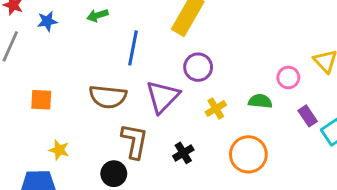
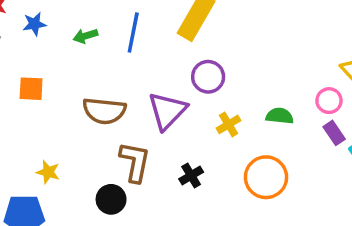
green arrow: (98, 15) -> (86, 36), moved
blue line: (133, 48) -> (133, 32), moved
pink circle: (288, 78) -> (329, 101), moved
orange square: (41, 100) -> (31, 89), moved

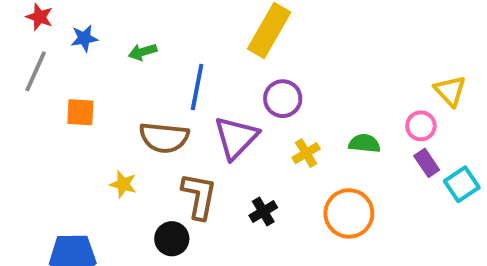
blue line: (133, 32) -> (197, 87), moved
yellow star: (48, 172) -> (123, 184), moved

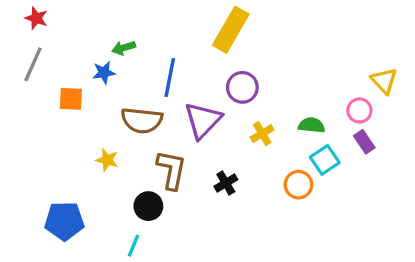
blue star: (84, 38) -> (104, 73), moved
cyan square: (462, 184) -> (325, 160), moved
orange circle: (349, 213) -> (298, 185), size x0.7

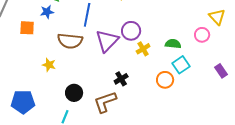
purple circle: (242, 87) -> (131, 31), moved
purple rectangle: (364, 142) -> (221, 71), moved
brown L-shape: (171, 170) -> (105, 102), moved, turned -120

